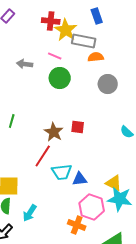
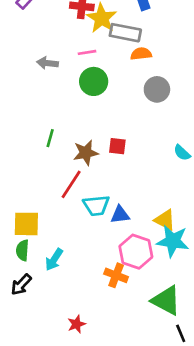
pink line: (55, 56) -> (87, 52), turned -32
green line: (12, 121) -> (50, 138), moved
brown star: (54, 132) -> (86, 153), turned 30

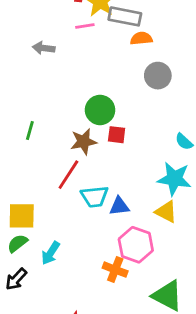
pink line: (87, 52) -> (85, 26), moved
green circle: (94, 81) -> (100, 110), moved
green line: (50, 138) -> (30, 131), moved
cyan star: (173, 241) -> (174, 179), moved
green semicircle: (22, 250) -> (17, 243), turned 48

